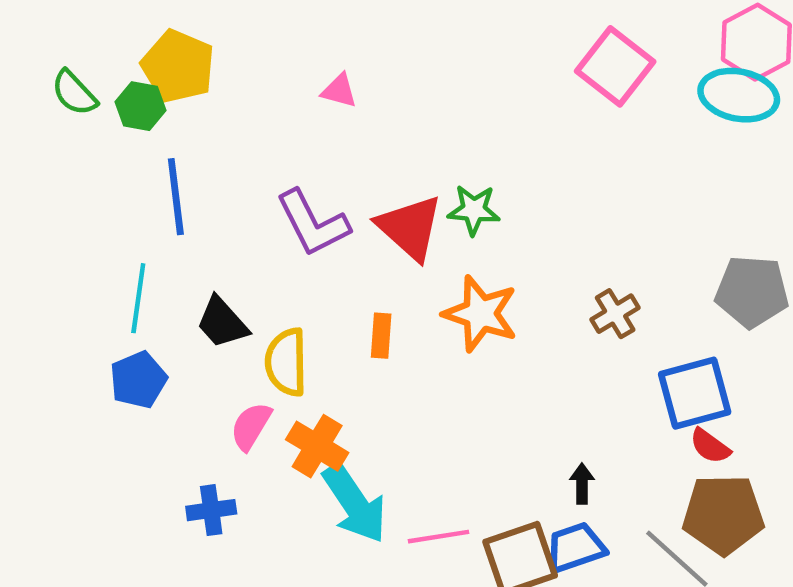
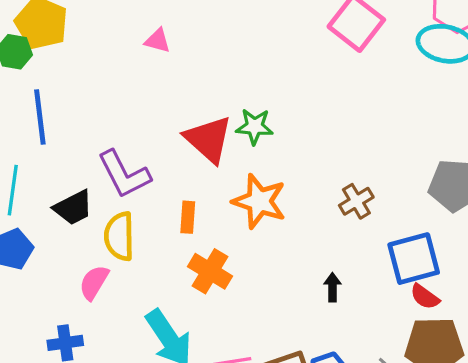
purple L-shape: (313, 223) -> (124, 174), moved
black trapezoid: (222, 322) -> (73, 208), turned -75
orange cross: (317, 446) -> (210, 271), moved
black arrow: (582, 484) -> (332, 287), moved

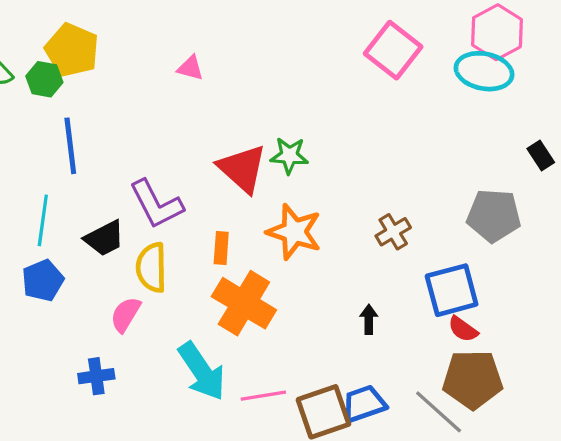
orange cross: (210, 271) -> (244, 303), size x1.4

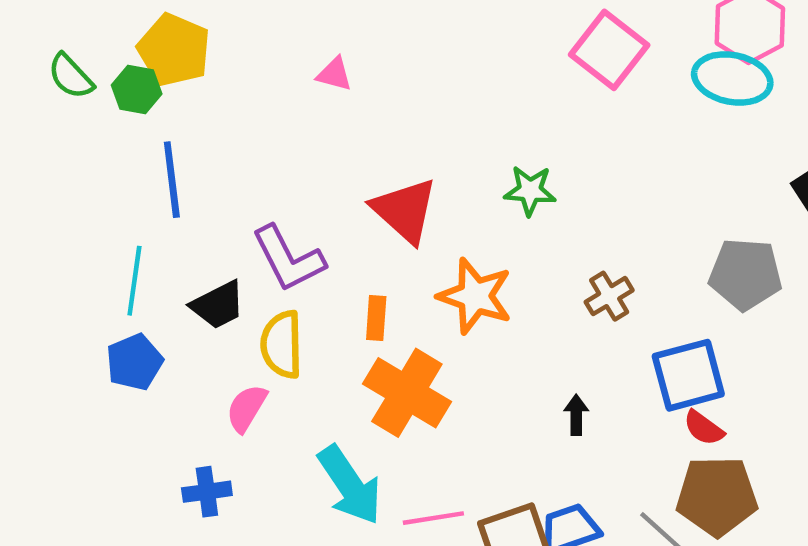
green star: (289, 156) -> (530, 191), moved

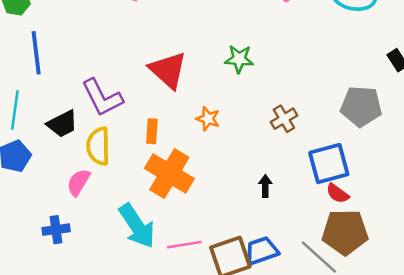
orange star: (475, 296) -> (208, 119), size x0.6

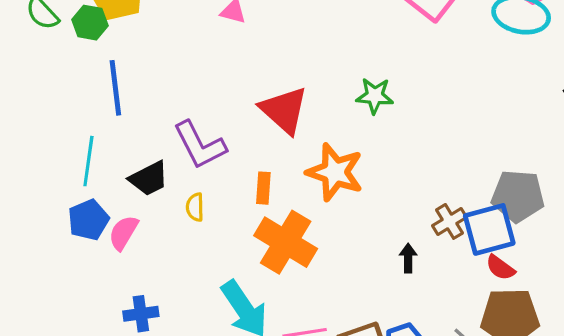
gray pentagon: (361, 106) -> (518, 196), moved
orange star: (208, 119) -> (335, 172), size x1.8
brown cross: (284, 119) -> (449, 221), moved
yellow semicircle: (98, 146) -> (195, 207), size x0.6
pink semicircle: (78, 182) -> (123, 233), moved

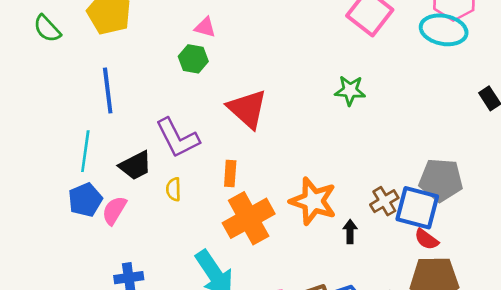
green hexagon: (90, 23) -> (193, 59), moved
green star: (375, 96) -> (350, 90), moved
orange star: (335, 172) -> (313, 201), moved
blue square: (489, 229) -> (417, 208), turned 30
orange cross: (286, 242) -> (249, 218), turned 30

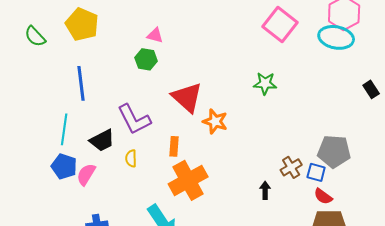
blue pentagon: (85, 200) -> (64, 166), turned -30
orange star: (313, 201) -> (215, 121), moved, size x0.7
blue square: (417, 208) -> (316, 172), size x0.6

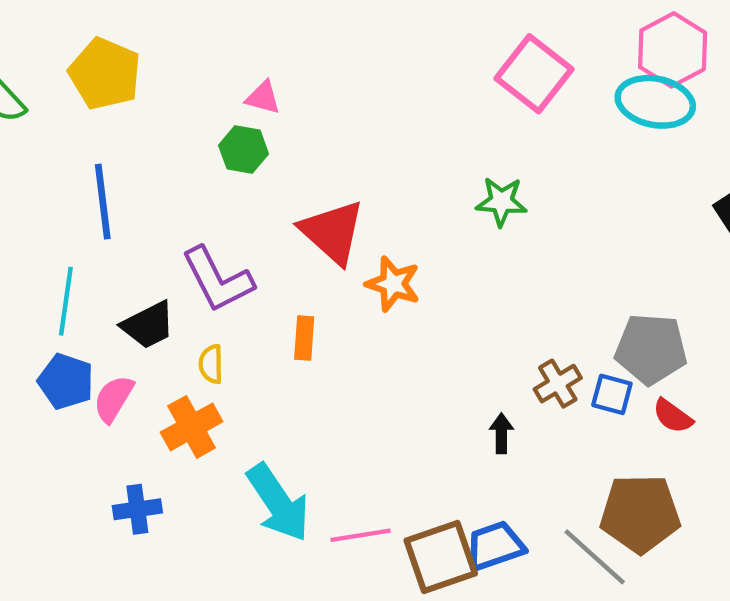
orange cross: (188, 180) -> (192, 427), moved, size x0.7
red semicircle: (323, 196) -> (673, 416), moved

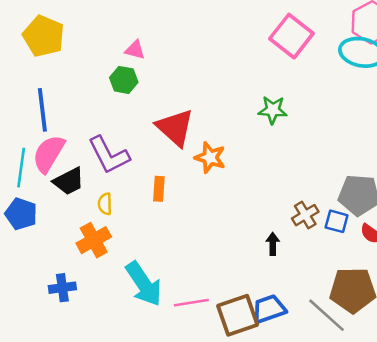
pink semicircle: (114, 399) -> (49, 154), moved, size x1.4

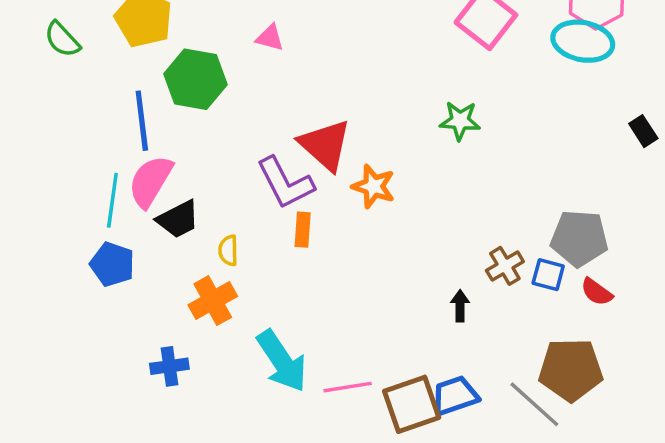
green hexagon: (124, 80) -> (195, 79), moved, size x1.6
purple L-shape: (109, 155) -> (285, 183), moved

